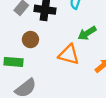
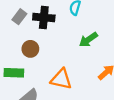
orange triangle: (69, 55) -> (61, 79), moved

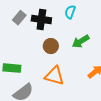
brown circle: (30, 49) -> (51, 46), moved

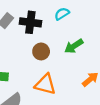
cyan semicircle: (70, 12) -> (62, 14), turned 40

